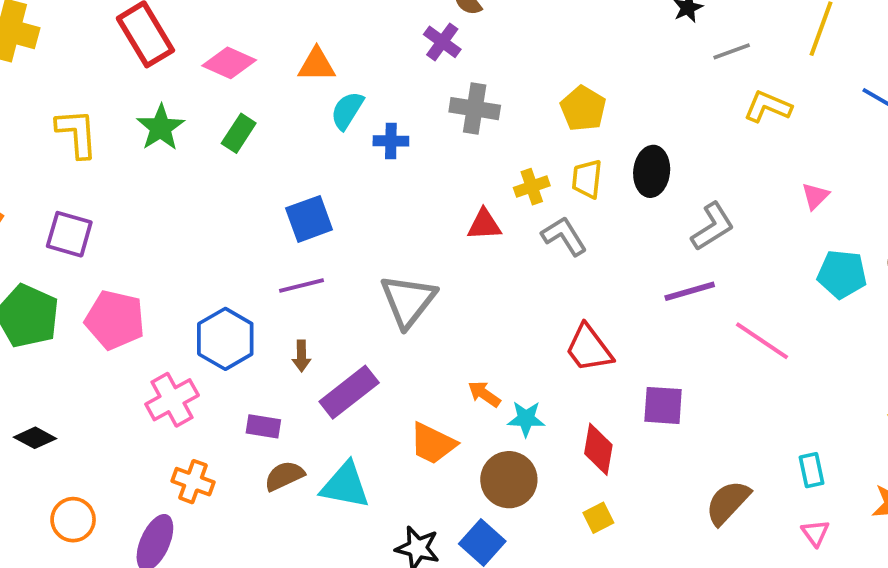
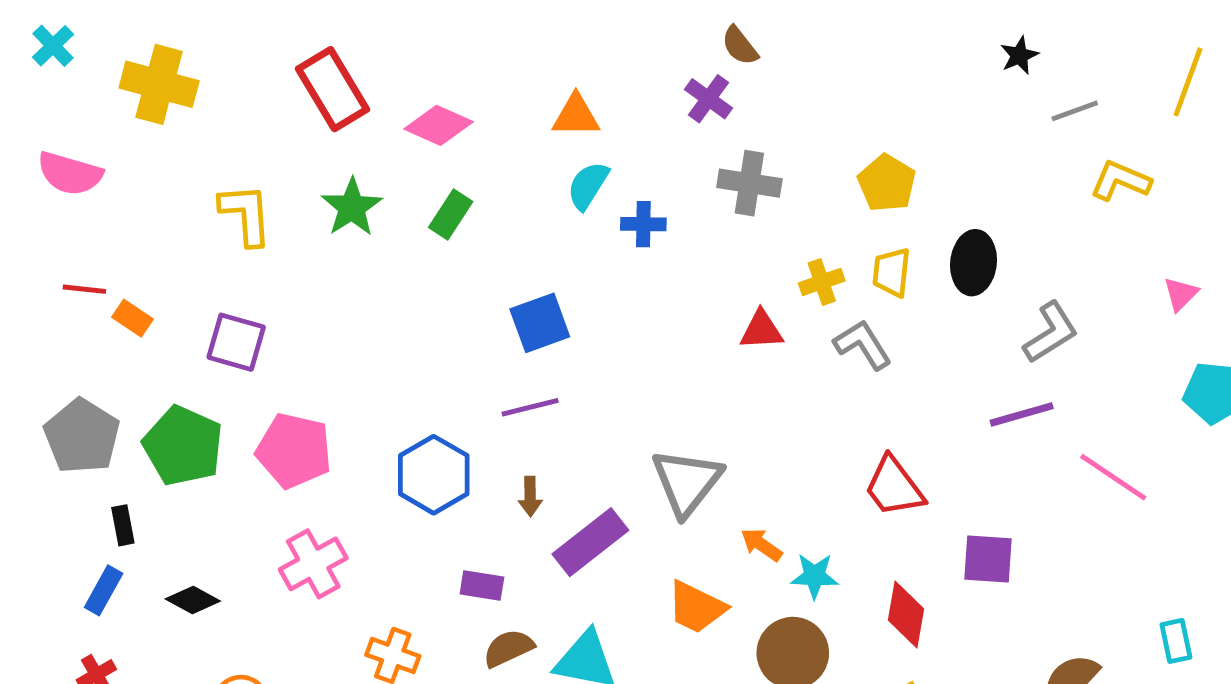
orange triangle: (317, 65) -> (576, 116), moved
gray triangle: (408, 301) -> (687, 482), moved
pink cross: (172, 400) -> (313, 564), moved

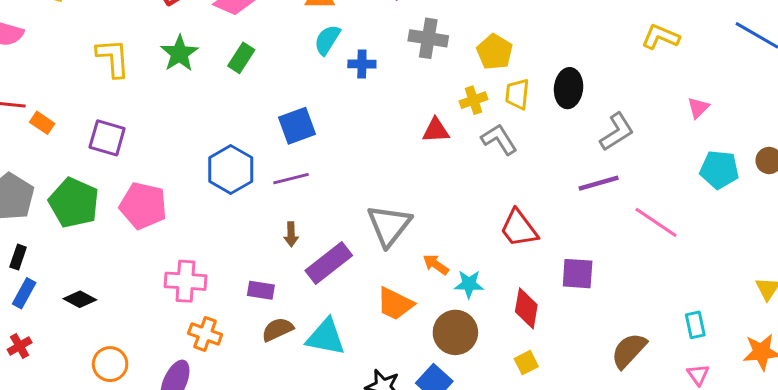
yellow pentagon: (887, 183) -> (495, 52), moved
blue hexagon: (434, 475) -> (231, 170), moved
black rectangle: (123, 525) -> (18, 257), moved, turned 30
pink cross: (313, 564) -> (185, 281), moved, turned 33

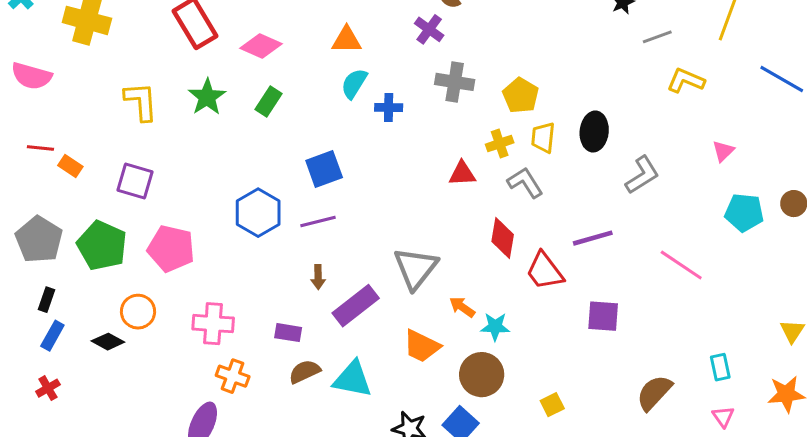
purple line: (599, 183) -> (593, 238), moved
red diamond: (526, 308) -> (503, 238), moved
orange circle: (110, 364) -> (138, 312), moved

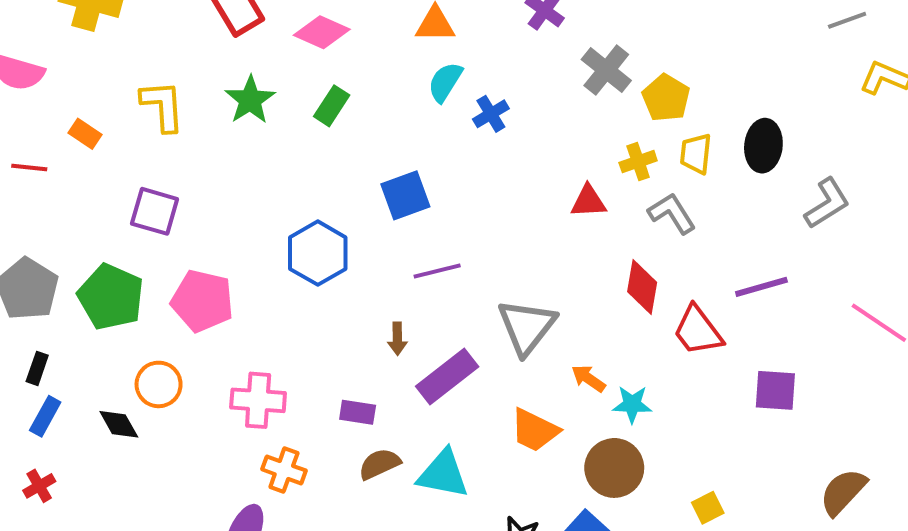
gray cross: (455, 82) -> (606, 70), moved, turned 30
blue cross: (389, 107) -> (491, 114), turned -32
orange rectangle: (70, 166) -> (85, 134), moved
purple line: (318, 222) -> (437, 271), moved
black diamond: (108, 342) -> (119, 424), turned 32

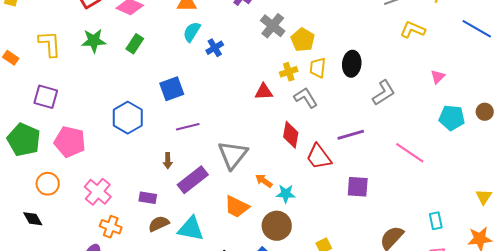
green star: (250, 100) -> (94, 41), turned 30
pink cross: (258, 400) -> (98, 192), turned 36
black diamond: (119, 424) -> (33, 219), moved

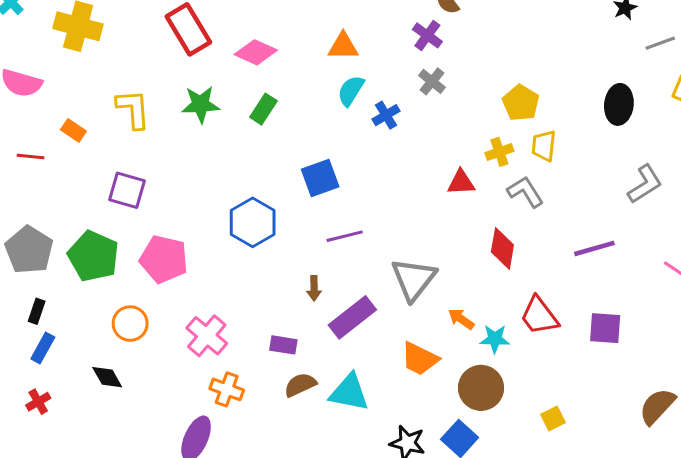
gray cross: (273, 26) -> (432, 81), moved, size x0.7
black ellipse: (352, 64) -> (619, 104), moved
red trapezoid: (319, 157) -> (539, 316), moved

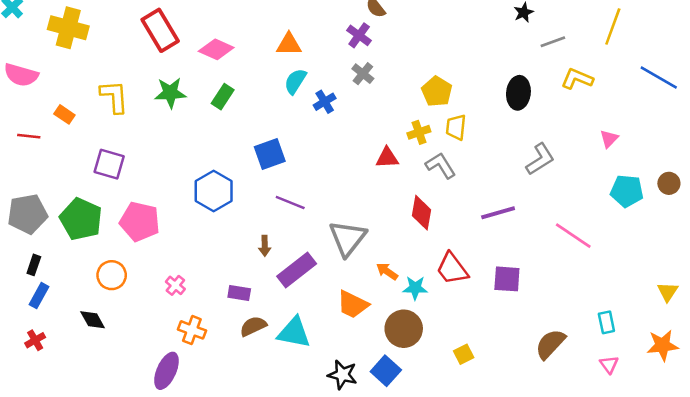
purple line: (345, 236) -> (290, 202), turned 36
gray pentagon: (29, 250) -> (27, 214), turned 30
pink cross: (207, 336) -> (175, 285), size x0.6

